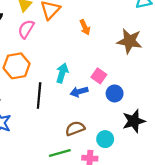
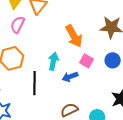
orange arrow: (85, 27) -> (74, 36), moved, size x1.6
blue circle: (115, 93) -> (113, 60), moved

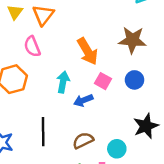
pink semicircle: (18, 25) -> (32, 47), moved, turned -48
black line: (34, 83) -> (43, 132), moved

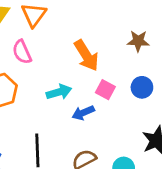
brown star: (132, 40) -> (138, 41), size x0.7
cyan arrow: (63, 82) -> (59, 92), turned 65

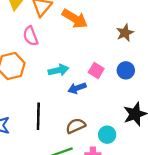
brown star: (138, 41) -> (125, 33), turned -30
orange arrow: (86, 56) -> (75, 19), moved, turned -30

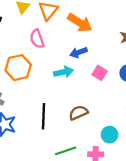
blue arrow: (77, 88) -> (79, 52), moved
brown semicircle: (76, 126) -> (78, 113), moved

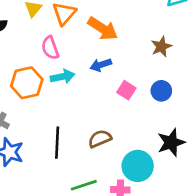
cyan arrow: (63, 72) -> (63, 77), moved
cyan circle: (110, 135) -> (138, 166), size x1.5

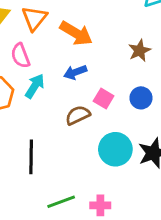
cyan arrow: (63, 77) -> (35, 86), turned -45
brown semicircle: (100, 139) -> (78, 115), moved
cyan circle: (138, 166) -> (115, 149), moved

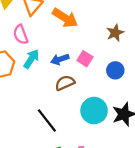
blue arrow: (75, 72) -> (60, 59), moved
pink square: (104, 98) -> (85, 59), moved
black line: (31, 157) -> (47, 120), moved, turned -40

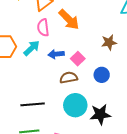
pink semicircle: (21, 34) -> (43, 28), moved
brown semicircle: (65, 83) -> (69, 78), moved
black line: (47, 120) -> (33, 104), turned -70

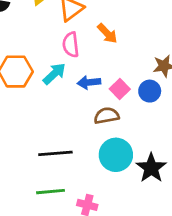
orange arrow: (69, 20) -> (107, 33), size x0.7
blue circle: (102, 75) -> (150, 91), moved
black star: (100, 114) -> (151, 168), turned -30

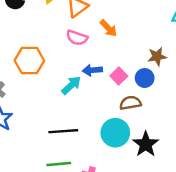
pink semicircle: (71, 45) -> (77, 38), turned -65
cyan arrow: (54, 74) -> (71, 85), moved
brown semicircle: (107, 116) -> (130, 103), moved

